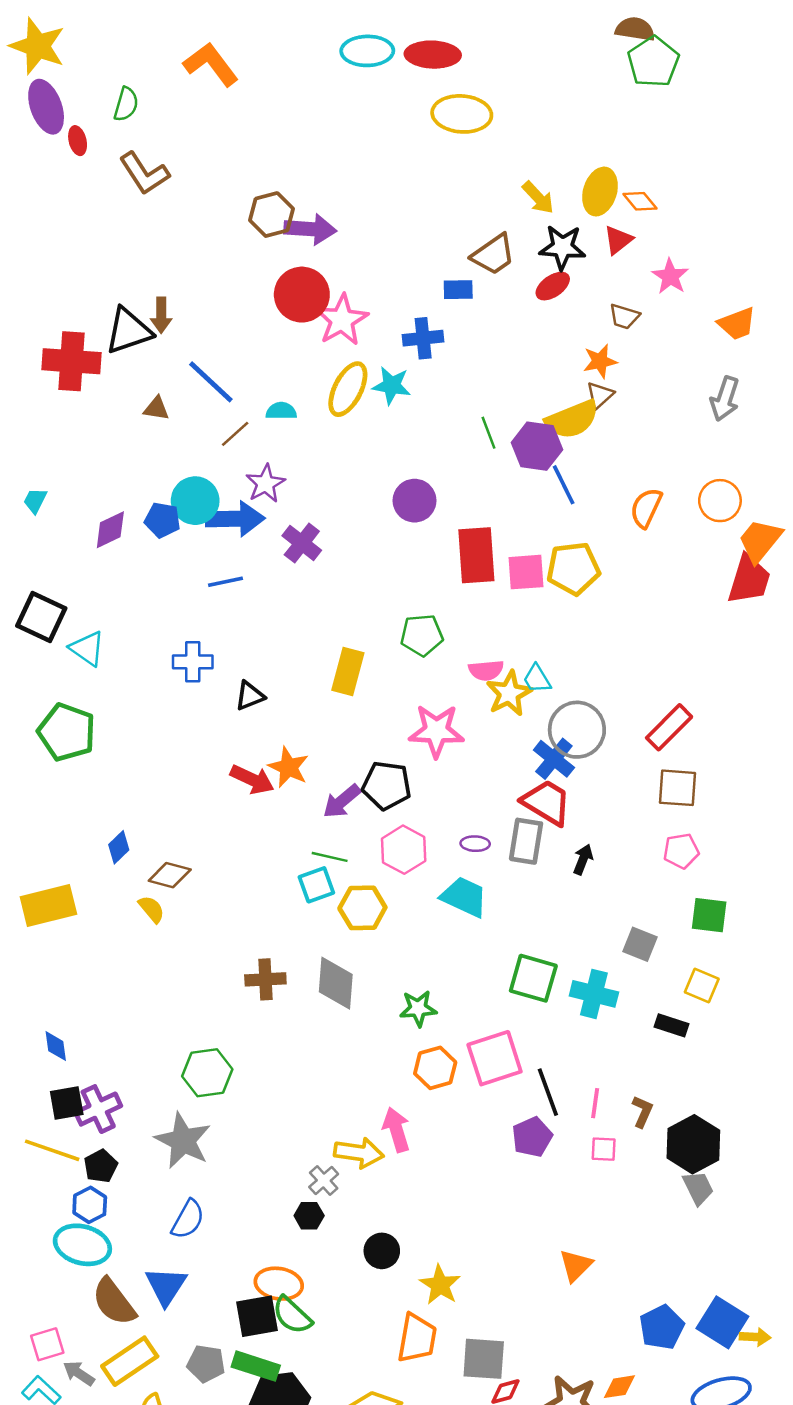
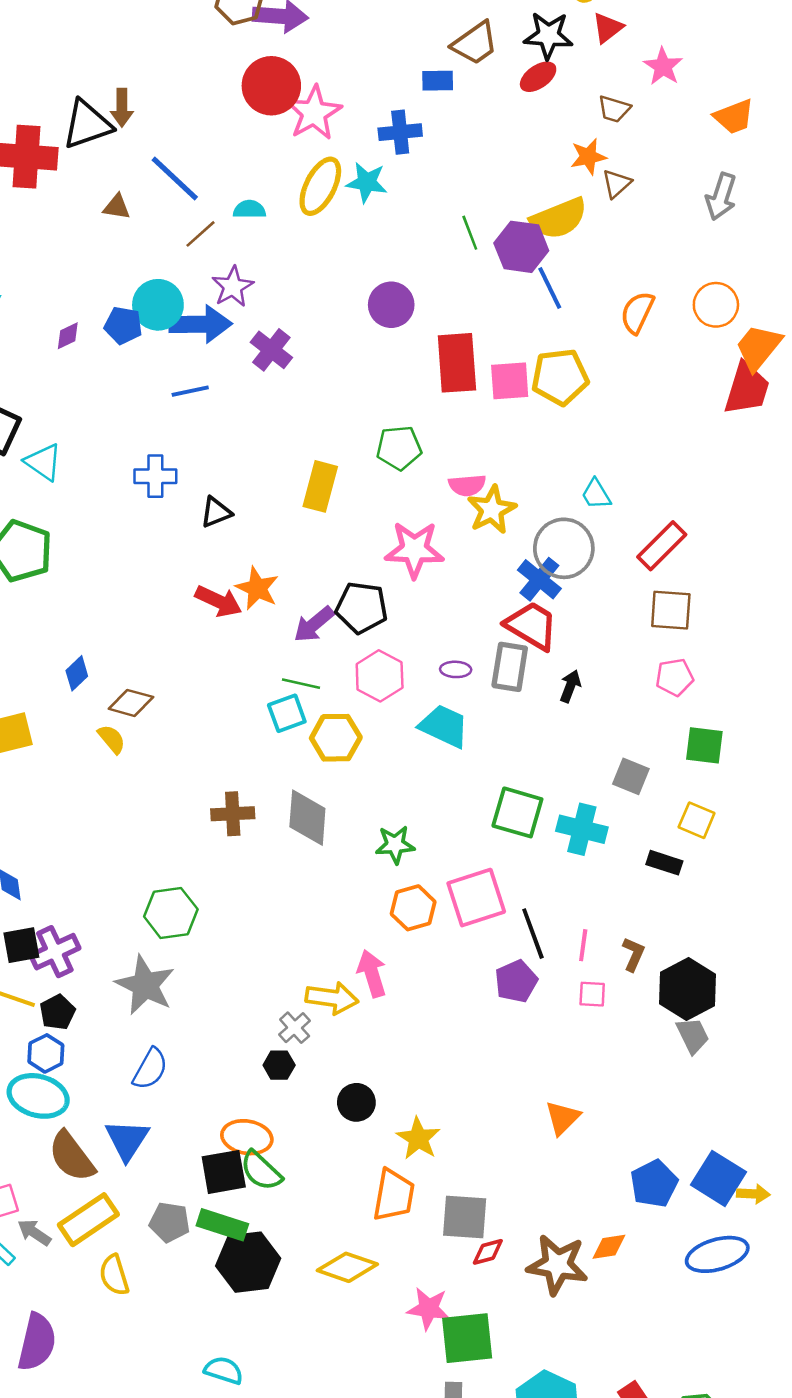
brown triangle: (600, 395) -> (617, 184), moved
purple diamond: (110, 530) -> (68, 336), size x0.7
cyan trapezoid: (537, 679) -> (596, 494), moved

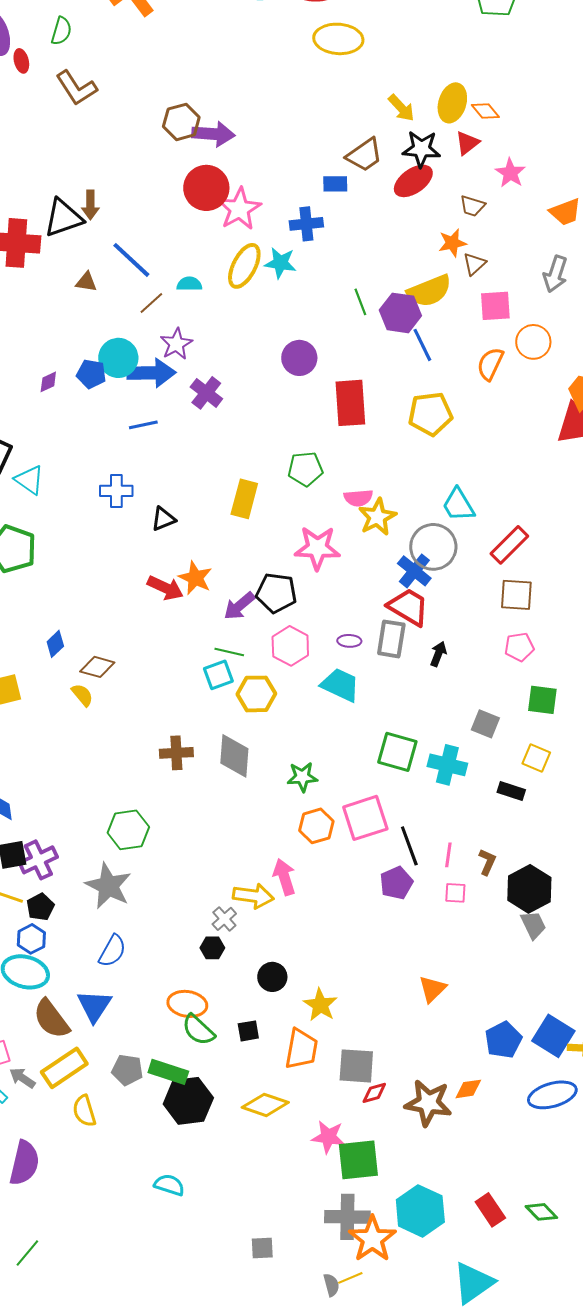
red ellipse: (538, 77) -> (413, 181), size x1.4
orange circle: (716, 305) -> (533, 342), moved
pink square: (510, 381) -> (495, 306), moved
cyan trapezoid: (596, 494) -> (458, 505), size x1.4
black square: (224, 1172) -> (248, 1031), moved, size x0.6

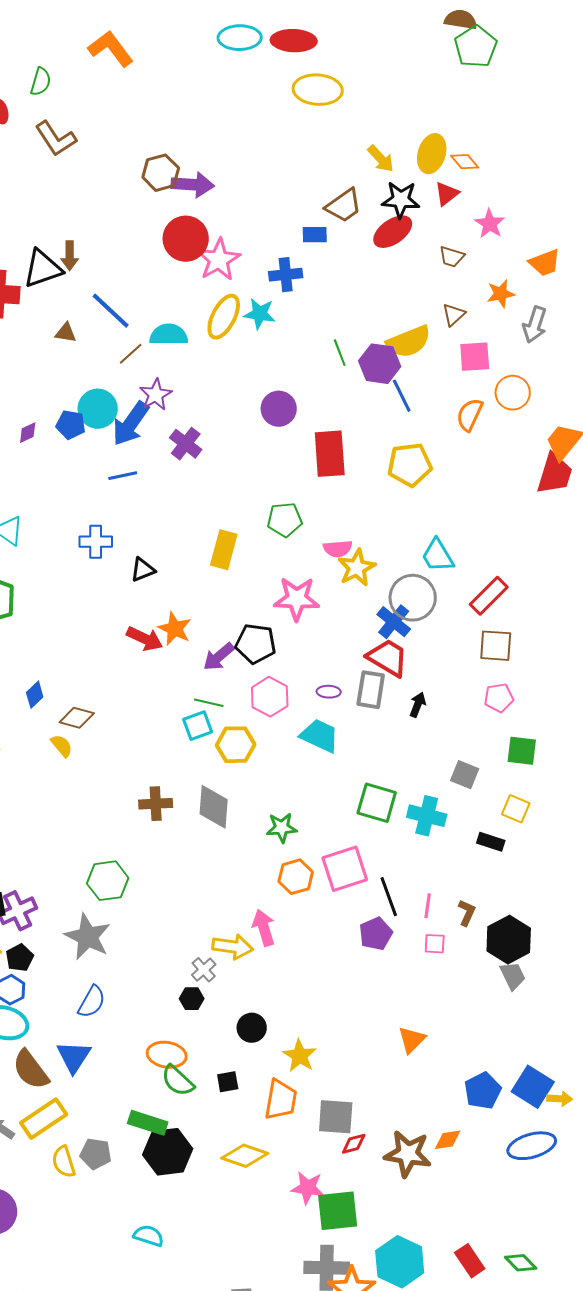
orange star: (452, 243) -> (501, 294), moved
cyan semicircle: (189, 284) -> (169, 335), size x1.5
blue arrow: (151, 373) -> (131, 424), turned 126
gray pentagon: (127, 1070) -> (96, 1154), moved

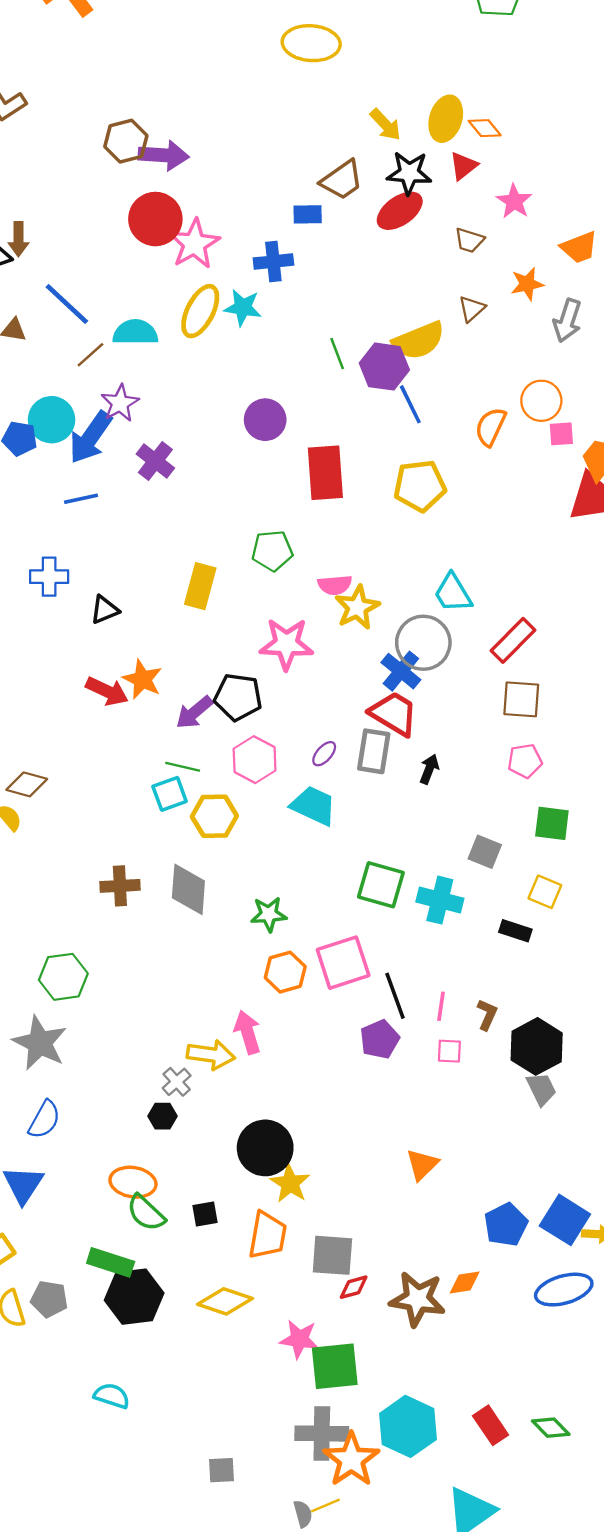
pink square: (475, 357) -> (561, 434), moved, size x0.7
purple ellipse: (329, 692) -> (324, 754), turned -50
black circle: (252, 1028) -> (265, 1148), moved, size x1.6

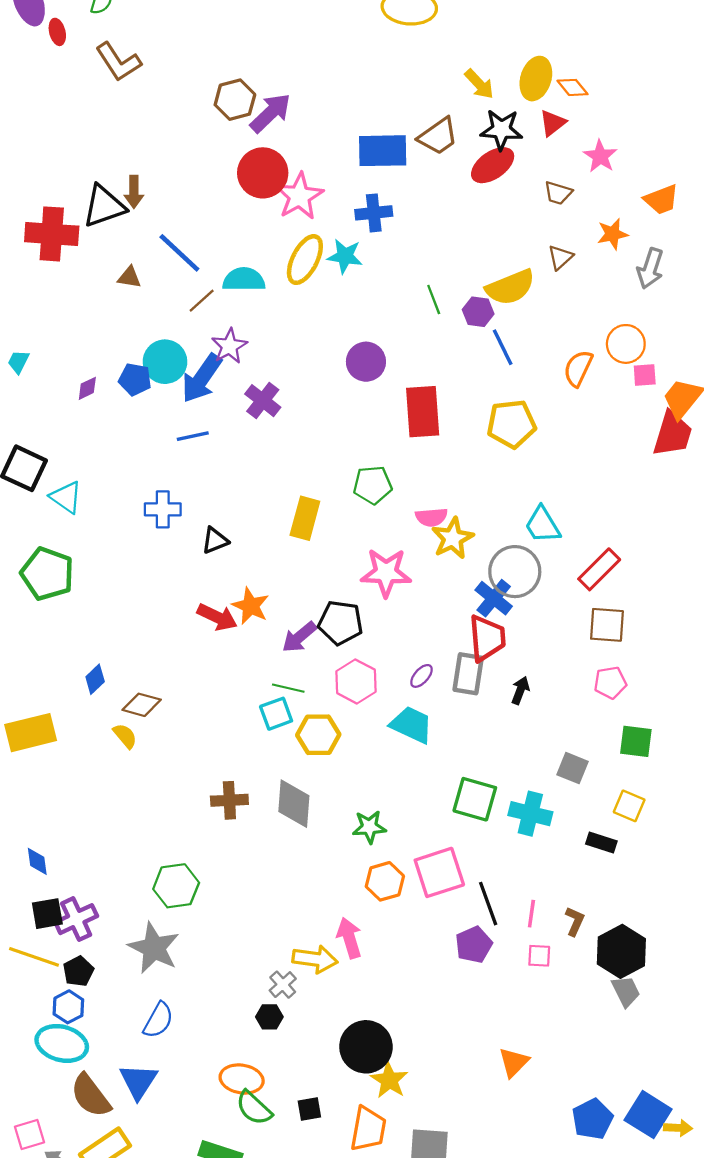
purple arrow: (164, 155) -> (270, 113), turned -48
blue rectangle: (308, 214) -> (383, 151), moved, size x1.8
purple hexagon: (384, 367) -> (478, 312), size x0.7
red trapezoid: (394, 714) -> (487, 638), turned 54

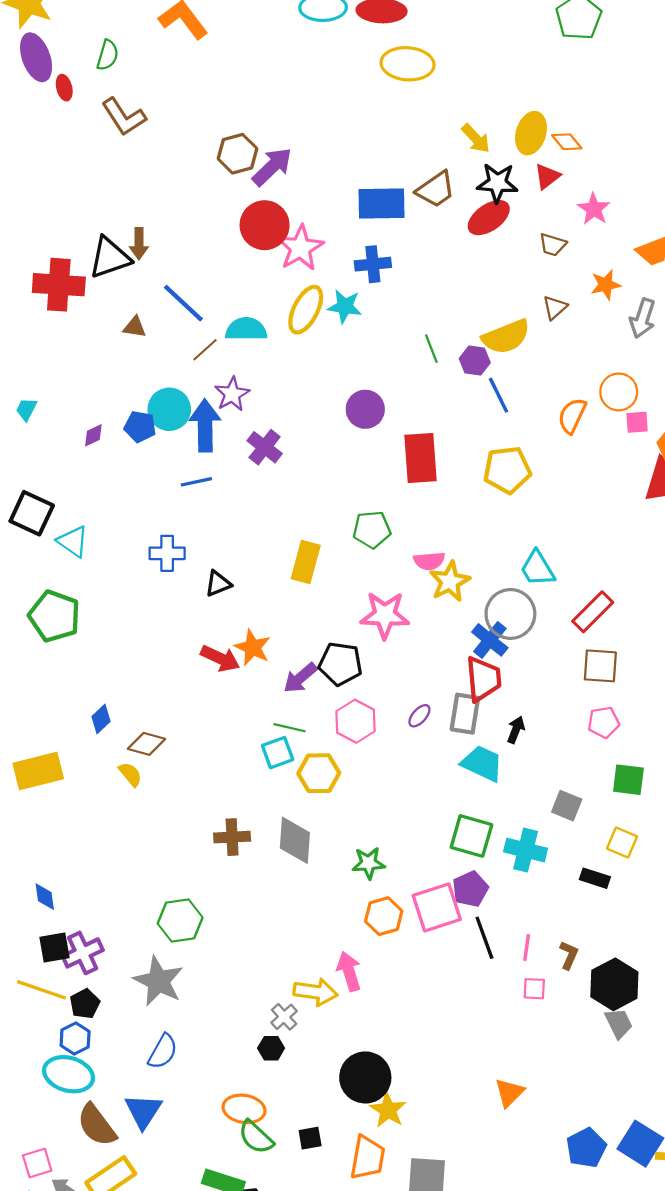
blue arrow: (202, 378) -> (205, 426), turned 144
cyan trapezoid: (412, 725) -> (482, 763), moved
purple pentagon: (474, 945) -> (470, 889), moved

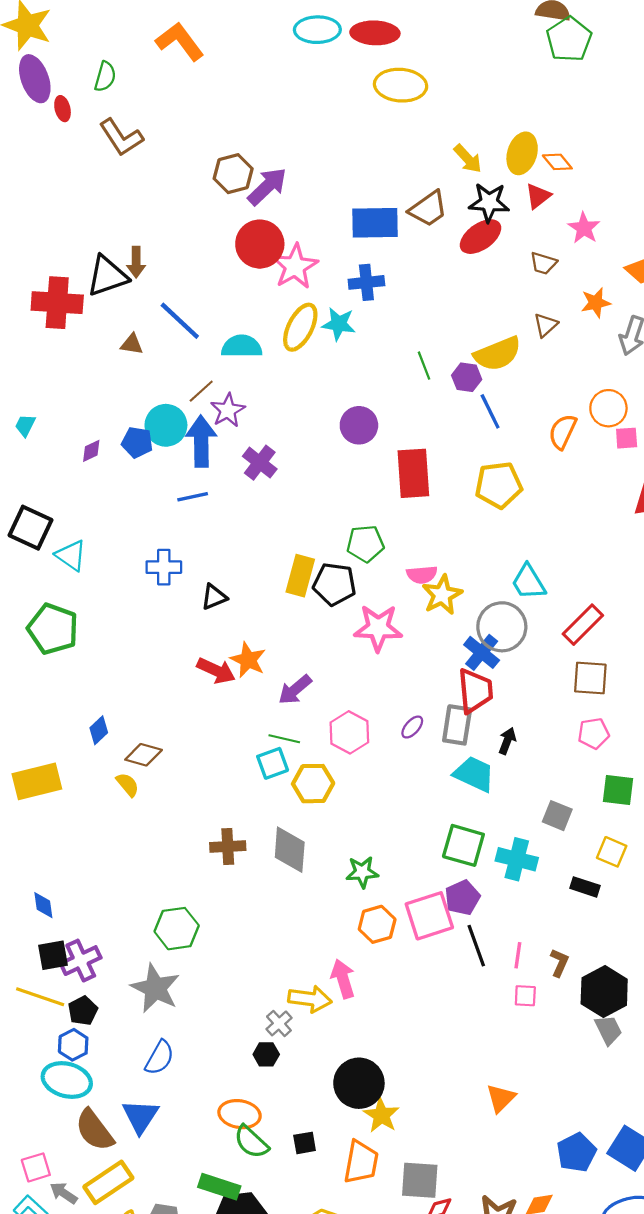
brown line: (205, 350) -> (201, 391), moved
black pentagon: (340, 664) -> (334, 584), moved

